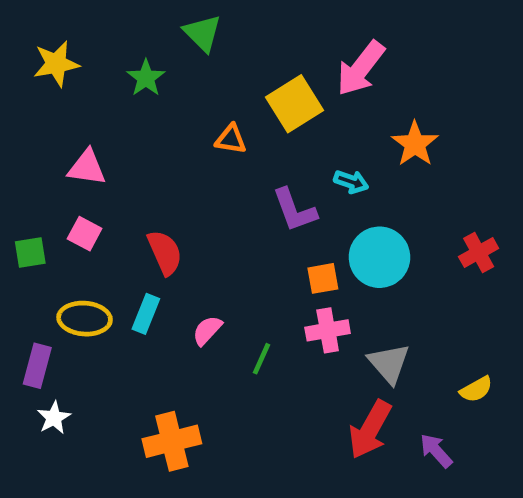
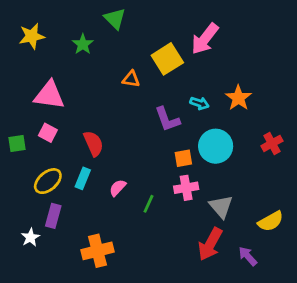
orange star: (415, 144) -> (238, 98), moved
pink triangle: (87, 168) -> (49, 95), size x1.4
yellow ellipse: (85, 319) -> (48, 181), turned -44
purple rectangle: (37, 366) -> (53, 216), moved
yellow semicircle: (476, 389) -> (271, 221), size x1.4

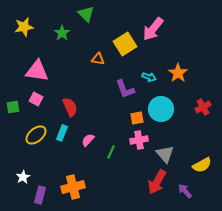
purple rectangle: (53, 216) -> (40, 195), moved

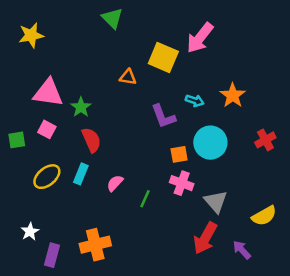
green star: (62, 33) -> (81, 107), moved
yellow square: (125, 44) -> (163, 57), turned -35
pink cross: (139, 140) -> (182, 183), turned 30

